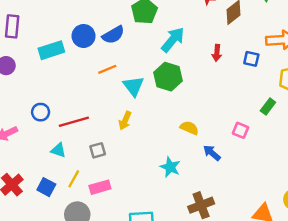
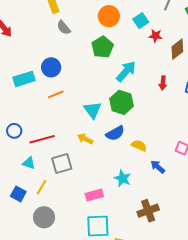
blue semicircle: (113, 35) -> (115, 133), moved
orange line: (107, 69) -> (56, 94), moved
yellow arrow: (125, 121) -> (85, 139), turned 91
gray square: (98, 150) -> (62, 164), size x1.5
pink rectangle: (100, 187) -> (94, 195), moved

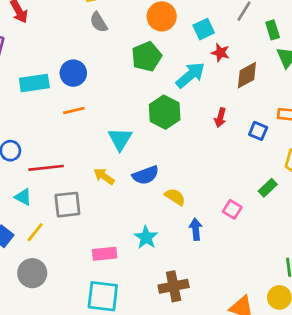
cyan arrow: (126, 71) -> (190, 75), moved
green hexagon: (122, 102) -> (165, 112), moved
blue arrow: (158, 167) -> (196, 229), turned 35

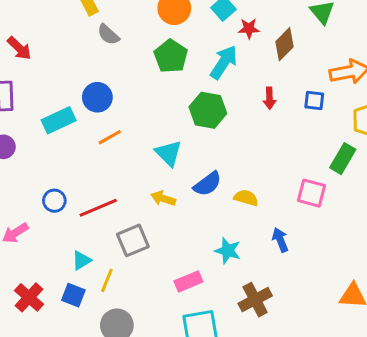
green rectangle: (268, 188) -> (343, 159), size x1.4
cyan triangle: (23, 197) -> (81, 260), moved, turned -42
pink square: (232, 209) -> (312, 193), size x1.4
blue arrow: (196, 229) -> (280, 240), moved
brown cross: (174, 286) -> (255, 300), moved

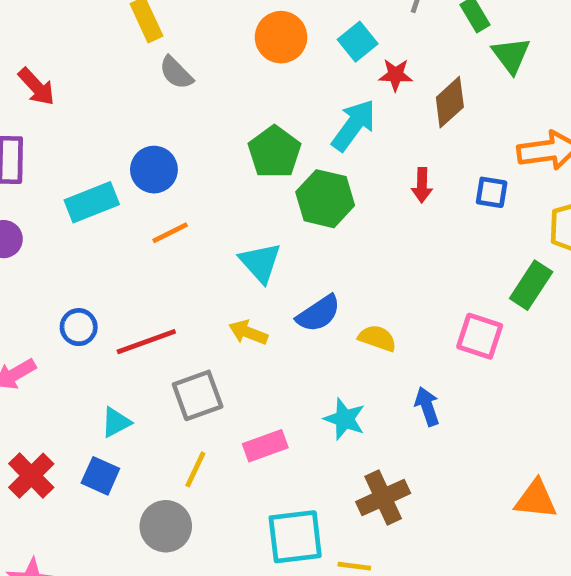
green pentagon: (171, 56) -> (274, 152), moved
yellow line: (107, 280) -> (195, 469), moved
pink rectangle: (188, 281) -> (265, 446), moved

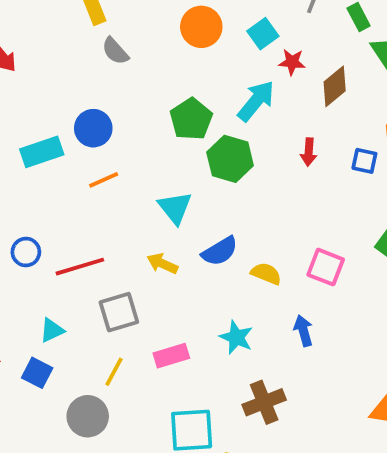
pink square: (480, 336) -> (326, 267), moved

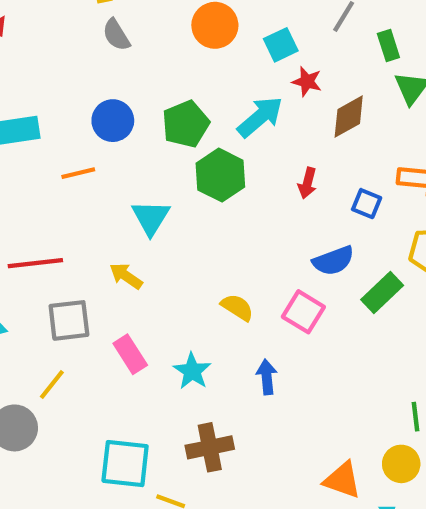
blue circle: (93, 128) -> (113, 121), moved
blue semicircle: (220, 251) -> (333, 261), moved
pink rectangle: (171, 356) -> (130, 354), moved, turned 64

